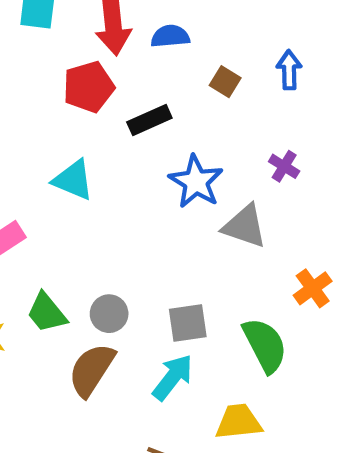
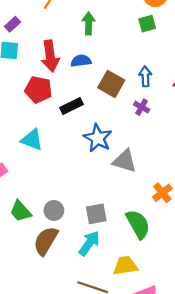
brown square: (225, 82) -> (111, 84), size x1.6
red pentagon: (89, 87) -> (38, 90), turned 30
purple cross: (284, 166) -> (142, 107), moved

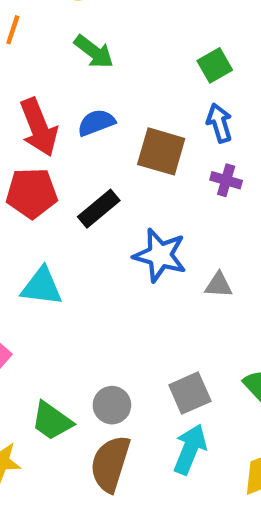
green arrow: (89, 23) -> (94, 52), turned 140
green square: (147, 24) -> (215, 65), moved
gray triangle: (125, 161) -> (219, 285), size x0.6

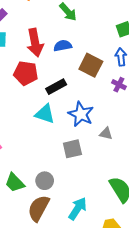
cyan triangle: (42, 286) -> (45, 114), moved
gray square: (190, 393) -> (72, 149), moved

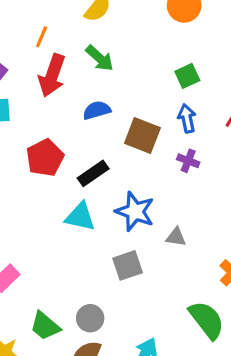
red arrow: (35, 43) -> (52, 75), moved, turned 36
red pentagon: (26, 73) -> (45, 158), turned -30

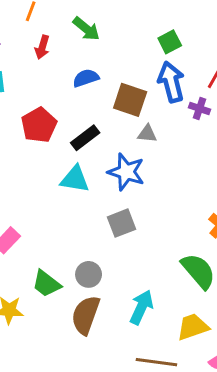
red arrow: (52, 75) -> (42, 47), size x0.6
blue arrow: (187, 118) -> (171, 82), size x1.5
purple cross: (188, 161) -> (200, 109), moved
gray triangle: (176, 237) -> (147, 134), moved

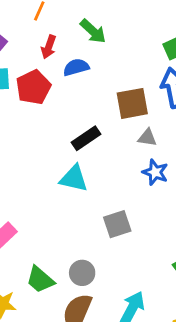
blue semicircle: (86, 78) -> (76, 67), moved
brown square: (130, 100) -> (132, 103), turned -32
red pentagon: (39, 125) -> (33, 87), moved
blue star: (126, 172) -> (155, 172), moved, size x0.7

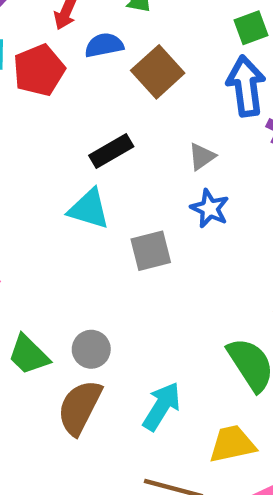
brown square: (132, 103) -> (158, 72), moved, turned -36
gray triangle: (147, 138) -> (202, 157), turned -48
gray square: (117, 224) -> (151, 251), moved

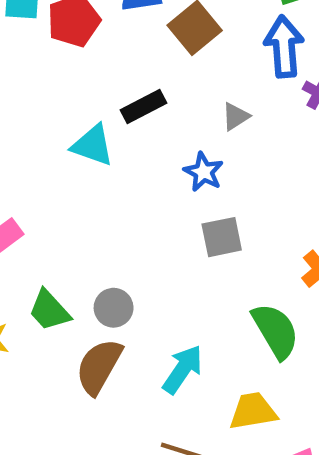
blue star: (210, 208) -> (204, 172), moved
cyan triangle: (89, 209) -> (93, 145), moved
gray square: (151, 251) -> (222, 237), moved

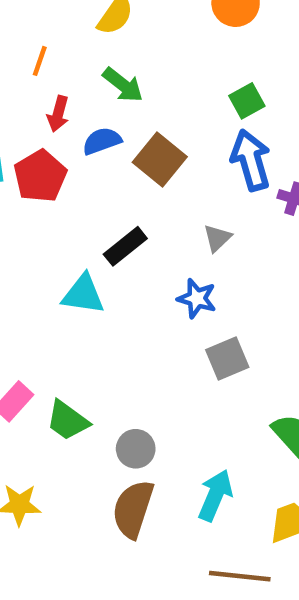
green trapezoid: (49, 310) -> (68, 421), moved

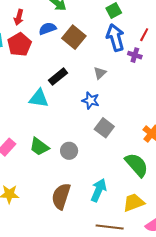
red arrow: (58, 114) -> (19, 17), moved
gray square: (227, 358) -> (104, 128), turned -30
green trapezoid: (68, 421) -> (39, 147), moved
gray circle: (136, 449) -> (69, 151), moved

